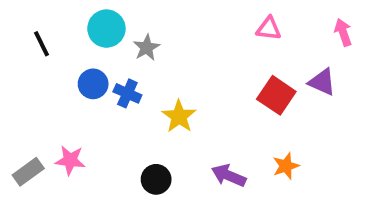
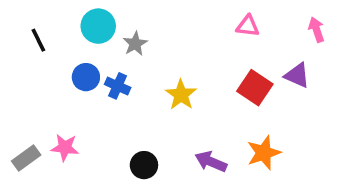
yellow star: (179, 116) -> (181, 95), moved
orange star: (286, 166) -> (264, 153), size x1.4

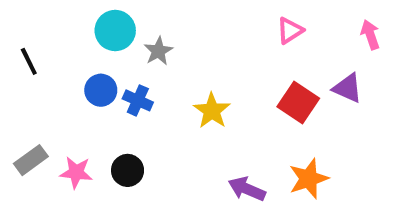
pink triangle: (248, 26) -> (290, 31), turned -40
black line: (38, 40) -> (29, 61), moved
gray rectangle: (26, 158) -> (31, 160), moved
black circle: (144, 165) -> (128, 170), moved

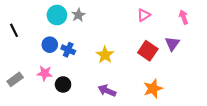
gray star: (158, 51) -> (78, 15), moved
purple triangle: (348, 88) -> (172, 44), turned 42
pink star: (76, 172) -> (45, 73), moved
purple arrow: (247, 189) -> (107, 91), moved

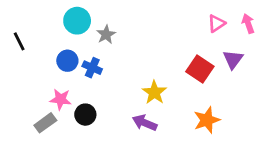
gray star: (78, 15) -> (106, 34), moved
pink triangle: (144, 15) -> (216, 23), moved
yellow star: (105, 55) -> (154, 92), moved
gray rectangle: (15, 79) -> (45, 123), moved

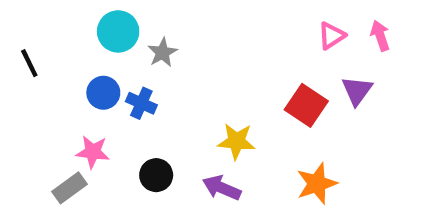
yellow star: (154, 92) -> (236, 141), turned -30
black circle: (85, 115) -> (156, 175), moved

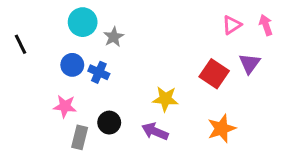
gray rectangle: (70, 188) -> (80, 137), moved, turned -40

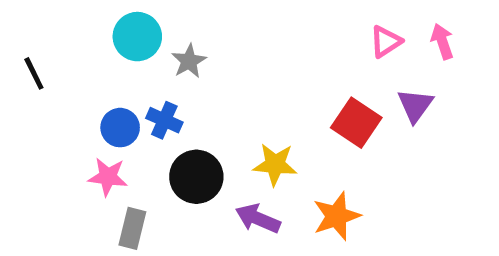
blue circle: (72, 65) -> (120, 128), moved
black circle: (109, 123) -> (196, 177), moved, size x1.4
orange star: (222, 128) -> (337, 216), moved

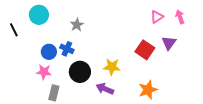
cyan circle: (137, 37) -> (39, 15), moved
orange star: (337, 216) -> (148, 90), moved

